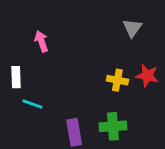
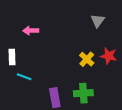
pink arrow: (41, 41) -> (31, 31), turned -72
yellow cross: (117, 80) -> (87, 59), turned 32

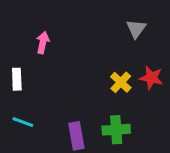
pink arrow: (31, 31) -> (43, 42), turned 104
cyan line: (24, 77) -> (23, 122), moved

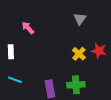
gray triangle: (136, 29) -> (80, 19), moved
pink arrow: (43, 42) -> (28, 28), turned -56

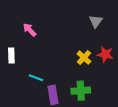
gray triangle: (80, 19) -> (96, 21), moved
cyan line: (15, 80) -> (36, 78), moved

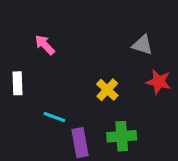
gray triangle: (96, 21) -> (143, 45), moved, turned -48
yellow cross: (84, 58) -> (107, 90), moved

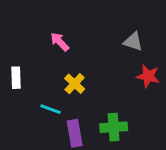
pink arrow: (45, 45) -> (60, 42), moved
yellow cross: (107, 90) -> (75, 84), moved

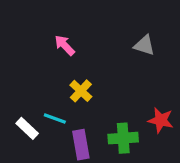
red star: (148, 76) -> (161, 120), moved
white rectangle: (16, 78) -> (27, 128), moved, turned -45

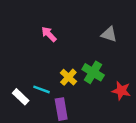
yellow cross: (81, 91) -> (68, 77), moved
green cross: (123, 138) -> (93, 72), moved, turned 35

